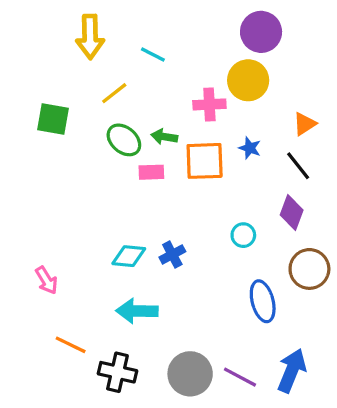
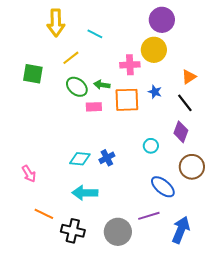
blue ellipse: (263, 301) -> (163, 187), turned -35
purple line: (240, 377) -> (149, 216), moved, turned -45

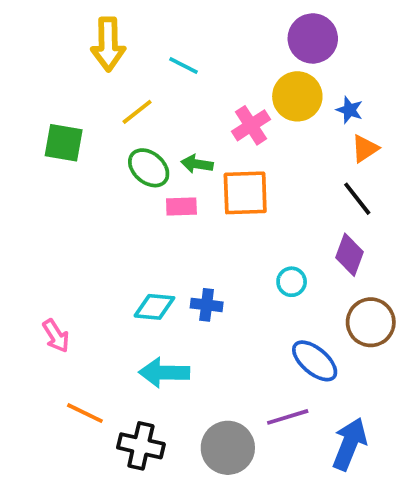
pink cross: (130, 65) -> (251, 125), turned -30
blue star: (155, 92) -> (349, 110), moved
blue cross: (107, 158) -> (207, 305), turned 35

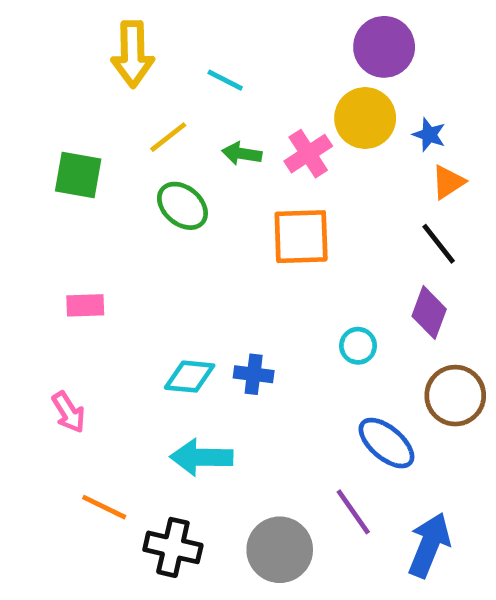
green arrow: (197, 164) -> (242, 154), moved
pink rectangle: (181, 206) -> (85, 305), moved
purple line: (288, 417) -> (353, 512), turned 72

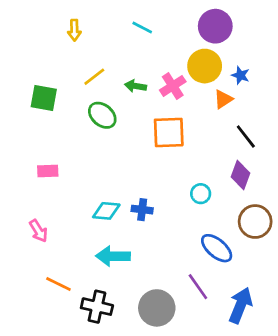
yellow arrow: (133, 54) -> (74, 30), size x0.6
cyan line: (225, 80) -> (142, 28), moved
orange triangle: (448, 182) -> (223, 99), moved

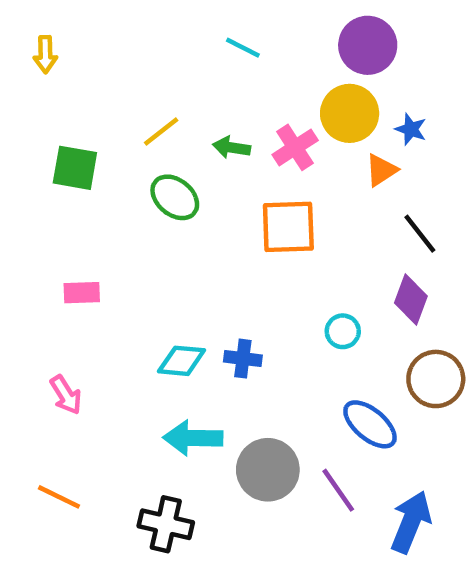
yellow arrow: (74, 30) -> (45, 54), moved
orange line: (58, 284) -> (59, 497), moved
gray circle: (157, 308) -> (268, 470), moved

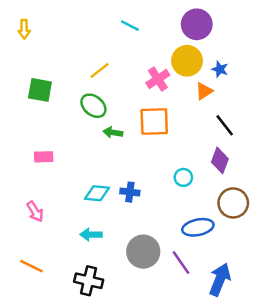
yellow line: (161, 132) -> (99, 70), moved
green arrow: (232, 147) -> (113, 132), moved
blue ellipse: (370, 424) -> (198, 227), turned -52
cyan arrow: (193, 438) -> (91, 235), moved, size x0.7

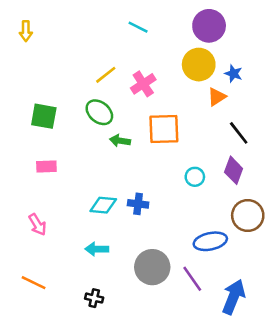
pink cross: (158, 79) -> (143, 84), moved
green square: (40, 90) -> (44, 116), moved
cyan circle: (183, 177) -> (195, 177), moved
black cross: (89, 281) -> (94, 298), size x0.6

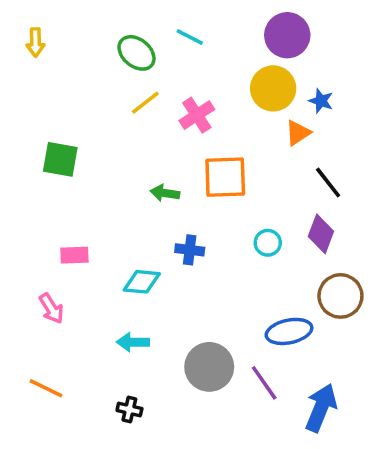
green ellipse: (99, 112) -> (136, 53), moved
pink rectangle: (46, 166) -> (74, 255), moved
blue cross: (138, 204) -> (190, 250), moved

